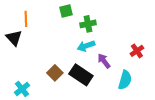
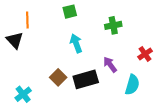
green cross: (88, 24) -> (113, 25), moved
cyan arrow: (86, 46) -> (76, 43), moved, turned 90
black rectangle: (81, 75) -> (86, 79), turned -50

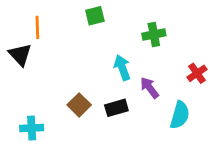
cyan arrow: (76, 43) -> (122, 68), moved
black rectangle: (86, 79) -> (116, 108), size x0.7
cyan cross: (23, 94) -> (32, 128), turned 35

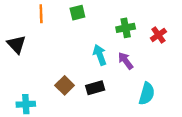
orange line: (37, 27) -> (41, 14), moved
red cross: (197, 73) -> (158, 35), moved
purple arrow: (150, 88) -> (126, 61), moved

